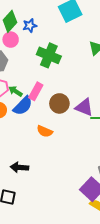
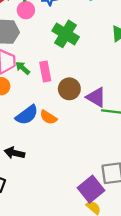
pink rectangle: (36, 91) -> (45, 72), turned -48
blue semicircle: (23, 106) -> (27, 115), moved

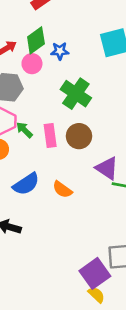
brown circle: (69, 89) -> (79, 136), moved
orange semicircle: (48, 117) -> (62, 189), moved

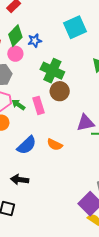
brown circle: (79, 136) -> (60, 91), moved
purple triangle: (107, 168) -> (85, 123), turned -36

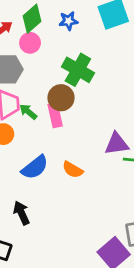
blue star: (35, 41) -> (68, 21), moved
brown circle: (60, 91) -> (61, 98), moved
black arrow: (20, 180) -> (22, 213), turned 54

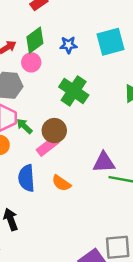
brown circle: (61, 98) -> (54, 131), moved
pink rectangle: (55, 115) -> (48, 146), moved, turned 60
blue semicircle: (35, 167) -> (26, 178), turned 120

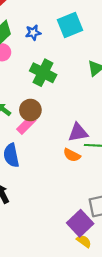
orange semicircle: (61, 183) -> (72, 155), moved

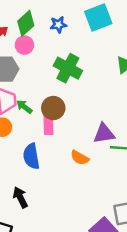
pink rectangle: (26, 125) -> (48, 124), turned -48
orange semicircle: (72, 155) -> (80, 158), moved

